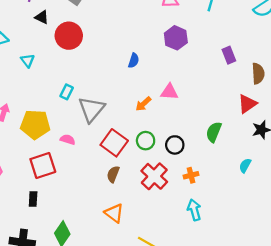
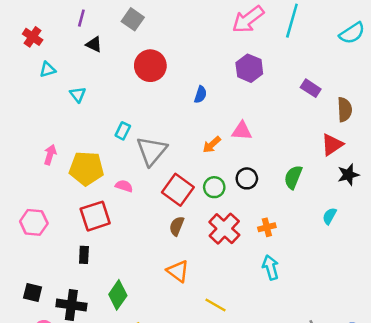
red circle: (69, 36) -> (150, 66), moved
purple rectangle: (229, 55) -> (311, 88), turned -35
black circle: (175, 145) -> (247, 178), moved

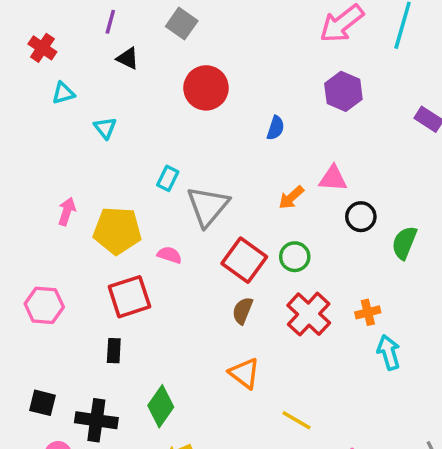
black circle: (247, 178) -> (361, 217), moved
cyan arrow: (271, 267) -> (389, 352), moved

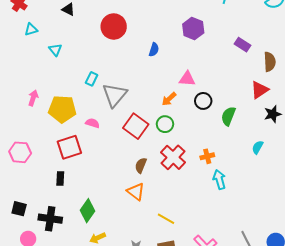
orange arrow: (291, 198) -> (169, 99), moved
brown semicircle: (243, 311) -> (141, 165), moved

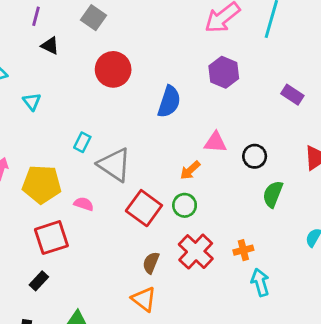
blue semicircle: (154, 50) -> (169, 102), size x1.6
gray triangle: (115, 95) -> (114, 165), turned -36
black circle: (203, 101) -> (255, 156), moved
black rectangle: (60, 178) -> (39, 281), turned 40

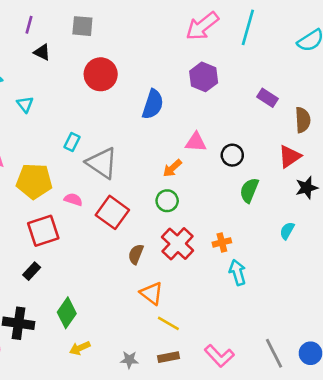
gray square: (93, 18) -> (82, 26), turned -30
red square: (144, 208) -> (112, 212), moved
orange triangle: (144, 299) -> (151, 293), moved

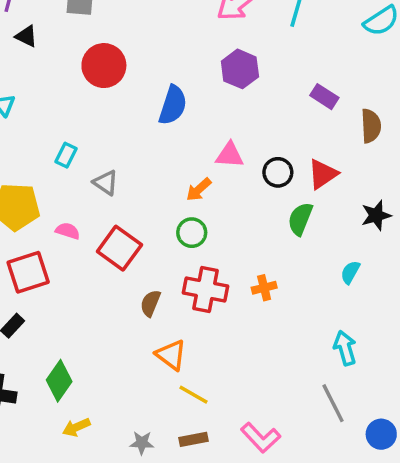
red triangle: (290, 156) -> (323, 174), moved
gray triangle: (102, 163) -> (106, 183), size x0.6
red cross: (178, 244) -> (206, 289), turned -32
cyan arrow: (238, 272) -> (345, 348), moved
gray line: (274, 353) -> (333, 403), moved

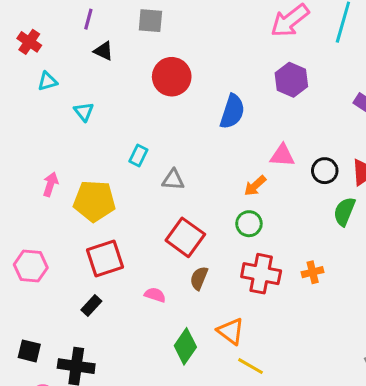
gray triangle: (106, 183) -> (173, 180), turned -30
pink semicircle: (68, 231) -> (155, 295), moved
brown semicircle: (150, 303) -> (199, 278), moved
green diamond: (59, 381) -> (185, 346), moved

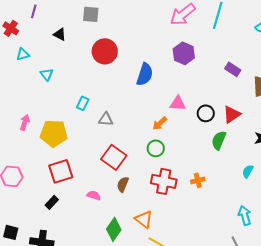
purple line: (88, 19) -> (34, 11), moved

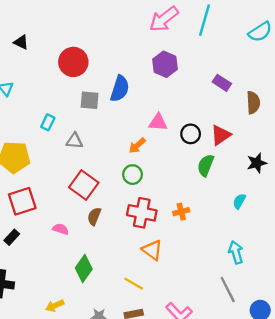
gray square: (91, 14) -> (90, 100), moved
orange triangle: (144, 219) -> (152, 250), moved

